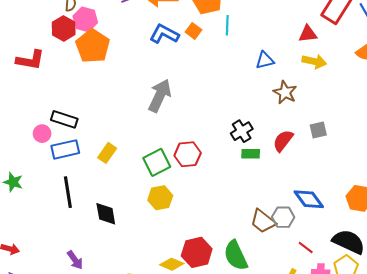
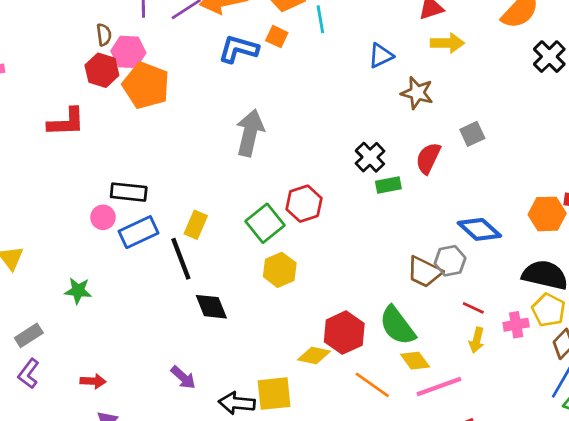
black line: (68, 192) -> (181, 259), moved
red line: (306, 247) -> (473, 308), moved

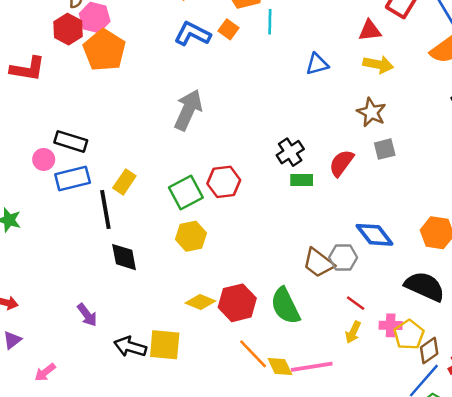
brown star: (417, 93) -> (371, 112), moved
yellow pentagon: (549, 310) -> (409, 335), moved
yellow diamond: (314, 355) -> (200, 302), moved
yellow diamond: (415, 361) -> (280, 366), moved

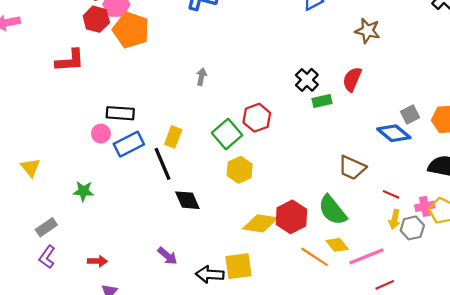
gray arrow: (188, 110) -> (201, 77), moved, size x0.5
gray square: (385, 149) -> (410, 114), moved
gray hexagon: (343, 257) -> (412, 228), moved
yellow diamond: (200, 302) -> (260, 223), size x1.4
yellow diamond: (280, 366) -> (337, 245), moved

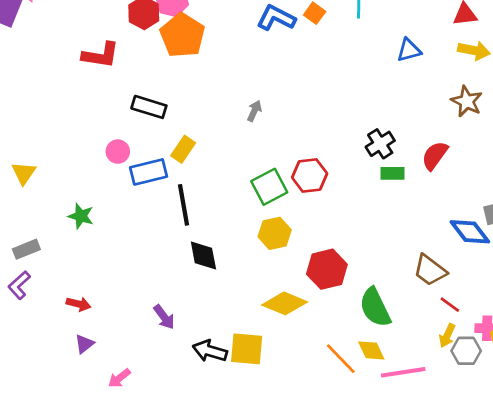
black rectangle: (120, 113) -> (149, 107), moved
yellow rectangle: (173, 137) -> (183, 149), moved
brown trapezoid: (352, 168) -> (430, 270), moved
red hexagon: (291, 217) -> (327, 269), moved

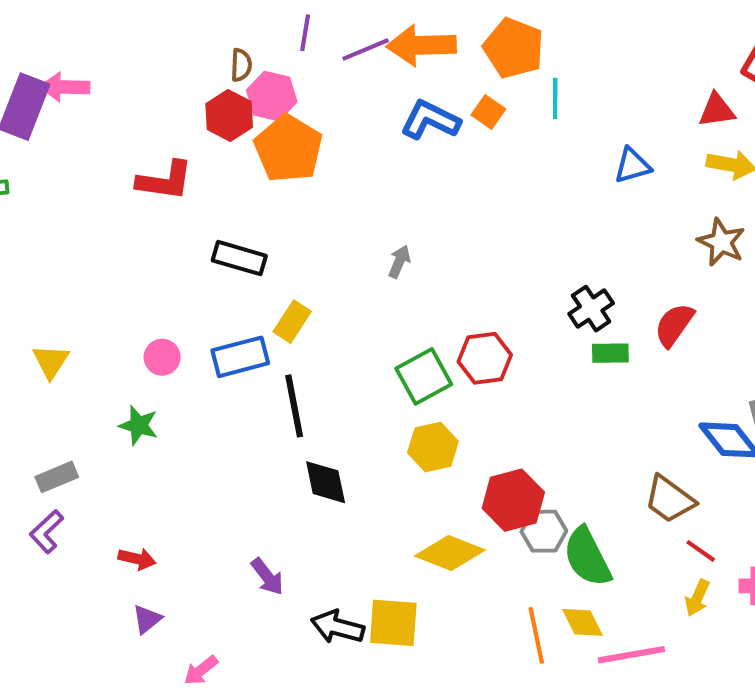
pink circle: (118, 152) -> (162, 357), moved
gray hexagon: (466, 351) -> (544, 531), moved
orange line: (341, 359) -> (536, 635), turned 33

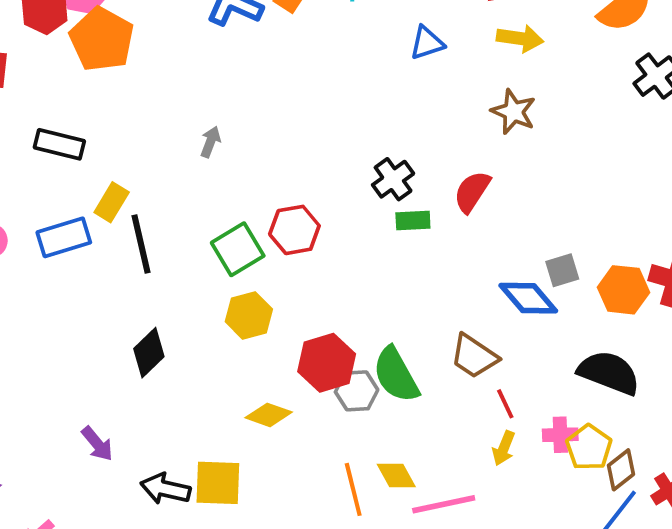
black line: (294, 406) -> (141, 244), moved
black diamond: (326, 482) -> (149, 353), turned 60
red line: (701, 551) -> (505, 404), turned 32
yellow diamond: (450, 553) -> (269, 415), size x0.7
green semicircle: (587, 557) -> (396, 375), moved

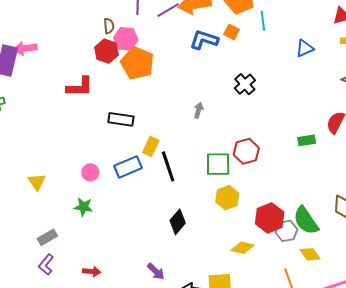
black cross: (393, 179) -> (245, 84), moved
green square: (238, 249) -> (218, 164), turned 36
yellow diamond: (396, 475) -> (310, 254), moved

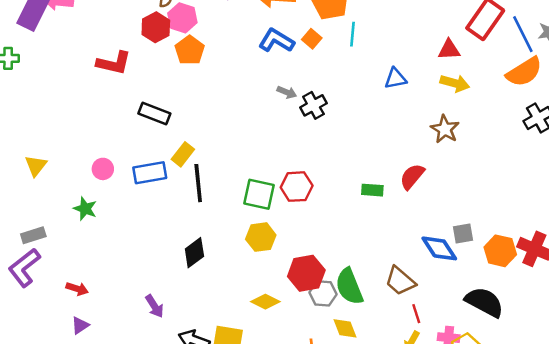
orange pentagon: (137, 63) -> (190, 50), size x0.7
gray arrow: (199, 110) -> (287, 92), moved, turned 84
purple L-shape: (46, 264) -> (24, 268), size x1.5

